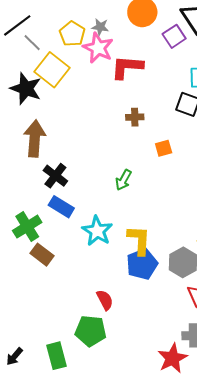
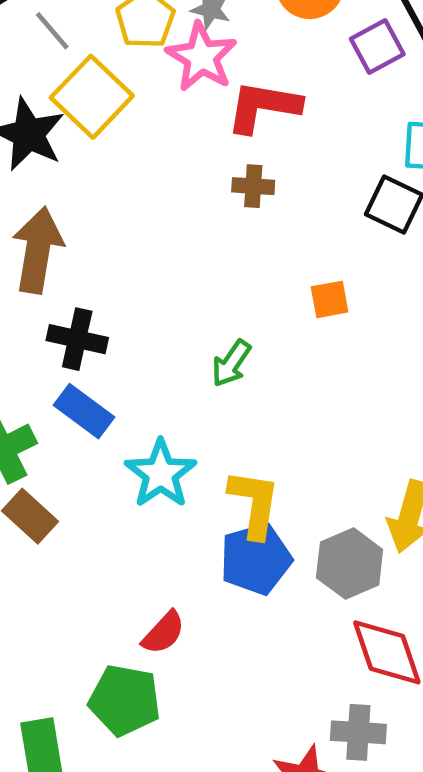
brown cross: (135, 117) -> (253, 186), moved
black cross: (55, 176) -> (77, 339), turned -30
red semicircle: (105, 300) -> (163, 633), turned 65

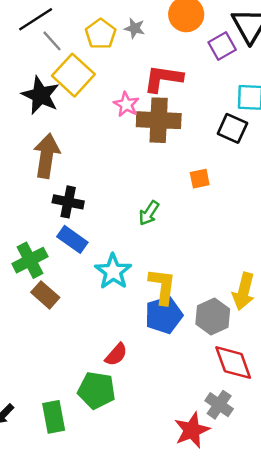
pink star: (201, 57) -> (126, 104), moved, size x0.7
brown cross: (253, 186) -> (159, 120), size x2.0
gray cross: (358, 732) -> (219, 405), turned 32

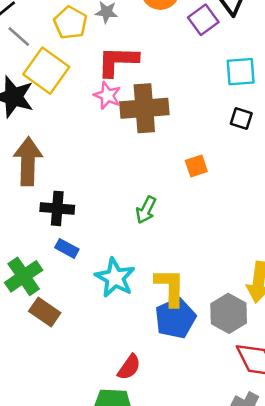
red L-shape: (163, 79) -> (118, 61), moved
black square: (232, 128) -> (241, 119), moved, size x0.7
blue rectangle: (72, 239) -> (67, 248), size x0.7

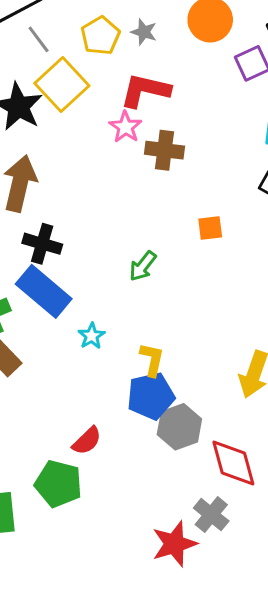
brown cross: (144, 108) -> (165, 150), size x0.7
blue rectangle: (67, 248) -> (44, 291), size x2.0
cyan star: (115, 278) -> (92, 336), size x0.6
yellow L-shape: (170, 287) -> (152, 360), size x0.7
gray hexagon: (229, 313) -> (179, 427), moved

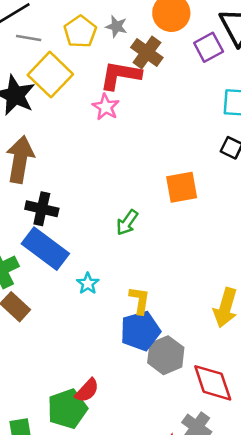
gray line: (39, 39) -> (29, 38), turned -40
brown cross: (165, 150) -> (147, 52), moved, turned 32
orange square: (210, 228) -> (182, 187), size x1.5
red semicircle: (87, 441) -> (87, 390), moved
green pentagon: (58, 484) -> (67, 409), turned -30

